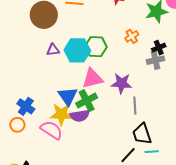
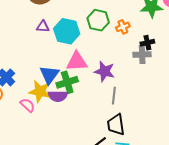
green hexagon: (96, 47) -> (98, 20), moved
pink semicircle: (51, 130) -> (27, 105), size x0.7

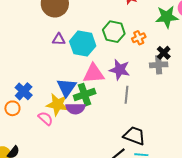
black cross: (147, 43) -> (164, 53), turned -32
purple star: (105, 71) -> (120, 70), moved
gray line: (114, 96) -> (127, 95), moved
black trapezoid: (116, 125) -> (134, 136), turned 120

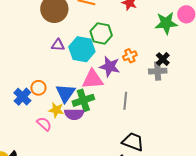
green hexagon: (114, 32) -> (101, 33), moved
orange cross: (139, 38) -> (130, 56), moved
purple star: (120, 70) -> (110, 67), moved
yellow star: (58, 104) -> (56, 110), size x0.7
orange circle: (12, 108) -> (38, 88), moved

